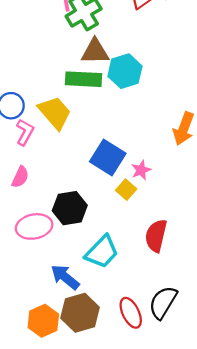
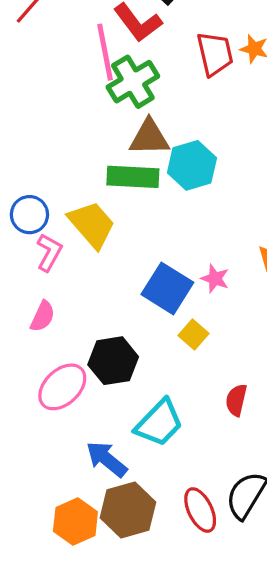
pink star: (141, 170) -> (215, 279), moved, turned -30
pink ellipse: (34, 226) -> (62, 387), turned -32
red semicircle: (156, 236) -> (236, 400), size x0.7

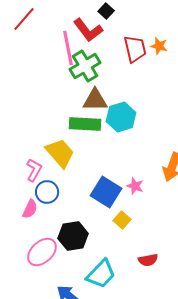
blue circle: (29, 215) -> (47, 192), moved
red semicircle: (236, 400) -> (148, 260), turned -114

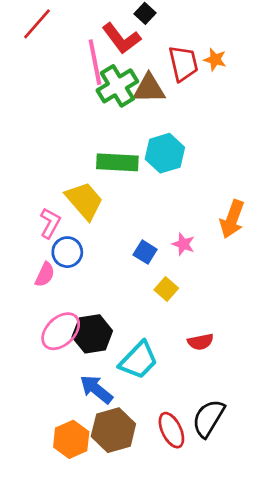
brown triangle: (95, 100) -> (149, 89), moved
blue square: (106, 192) -> (145, 252), size x0.6
black hexagon: (73, 236) -> (92, 334), moved

